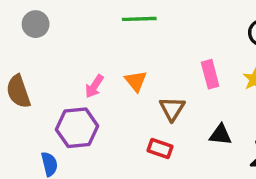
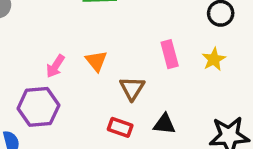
black triangle: (220, 135) -> (164, 124), moved

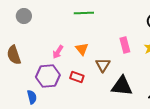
black triangle: (164, 124) -> (122, 86), size x1.6
red rectangle: (120, 127) -> (77, 77), moved

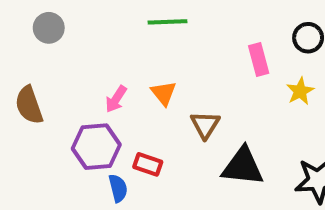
pink rectangle: (125, 45) -> (259, 60), moved
red rectangle: (77, 77) -> (148, 164), moved
blue semicircle: (32, 97) -> (118, 188), moved

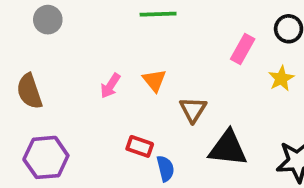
pink rectangle: (259, 60) -> (243, 49), turned 44
purple hexagon: (96, 147) -> (46, 157), moved
blue semicircle: (118, 188) -> (165, 168), moved

